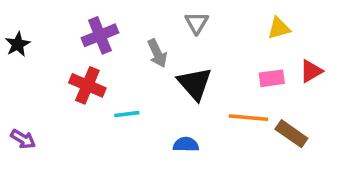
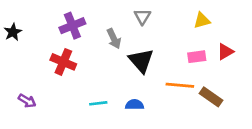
cyan line: (127, 114) -> (98, 103), moved
purple arrow: (23, 139) -> (27, 101), moved

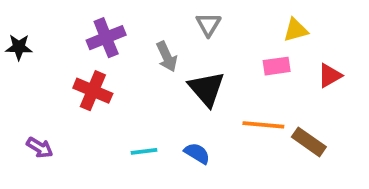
black star: (13, 32) -> (19, 47), turned 30
pink rectangle: (197, 57) -> (277, 66), moved
blue semicircle: (135, 105) -> (197, 153), turned 30

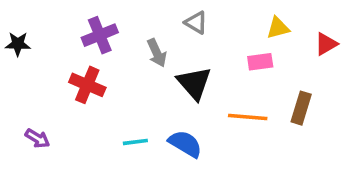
gray triangle: (208, 24) -> (196, 23), turned -30
red triangle: (330, 76) -> (326, 44), moved
brown rectangle: (309, 142) -> (301, 108), moved, turned 72
blue semicircle: (197, 153) -> (185, 144), size x1.4

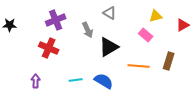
pink rectangle: (260, 62) -> (146, 35), turned 48
black triangle: (194, 83) -> (109, 47), turned 40
purple arrow: (37, 138) -> (36, 81), moved, turned -120

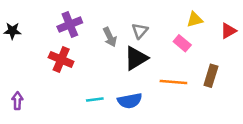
gray triangle: (110, 13) -> (140, 31), moved, turned 40
purple arrow: (36, 81) -> (17, 101), moved
blue semicircle: (104, 81) -> (130, 101), turned 138

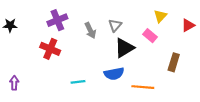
yellow triangle: (195, 20) -> (160, 16), turned -32
black triangle: (136, 58) -> (124, 48), moved
orange line: (173, 82) -> (143, 87), moved
blue semicircle: (130, 101) -> (114, 74), moved

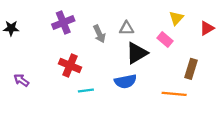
gray triangle: (115, 25) -> (127, 28), turned 48
red cross: (50, 49) -> (70, 66), moved
purple arrow: (14, 83) -> (21, 80), moved, turned -56
orange line: (143, 87) -> (174, 94), moved

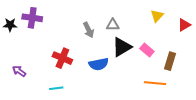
purple cross: (63, 23) -> (32, 18), moved, turned 30
pink rectangle: (165, 40) -> (147, 50), moved
blue semicircle: (125, 81) -> (99, 64), moved
cyan line: (86, 90) -> (56, 88), moved

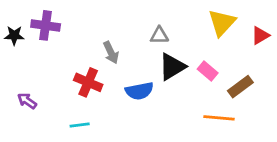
yellow triangle: (157, 16) -> (222, 23), size x1.5
gray arrow: (89, 30) -> (111, 53), moved
brown rectangle: (170, 61) -> (240, 87), turned 36

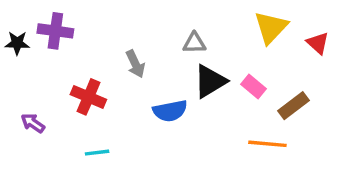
red triangle: (260, 35) -> (318, 43), turned -48
red cross: (88, 82) -> (88, 97), moved

